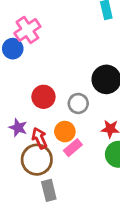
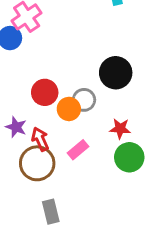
orange circle: (65, 132) -> (69, 109), moved
gray rectangle: (49, 190) -> (51, 212), moved

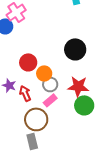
gray circle: (84, 100) -> (50, 84), moved
red star: (120, 129) -> (78, 86), size x1.5
brown circle: (37, 163) -> (36, 119), moved

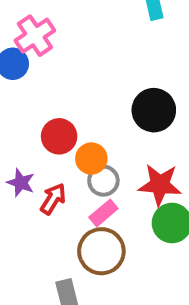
red arrow: (25, 93) -> (53, 199), turned 56
brown circle: (36, 119) -> (101, 251), moved

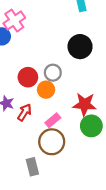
black circle: (154, 110) -> (80, 47), moved
gray circle: (103, 181) -> (53, 73), moved

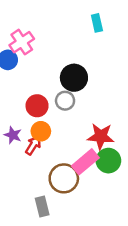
black circle: (80, 47) -> (74, 78), moved
orange circle: (46, 90) -> (41, 131), moved
pink rectangle: (53, 120) -> (85, 162), moved, size x1.5

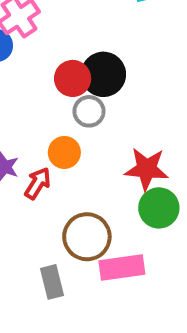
red circle: (37, 106) -> (73, 78), moved
orange circle: (41, 131) -> (64, 152), moved
pink rectangle: (85, 162) -> (122, 268), moved, turned 32

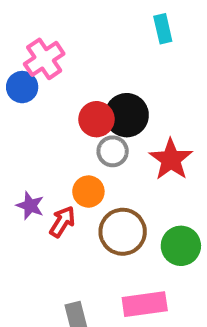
red star: (147, 169) -> (171, 159), moved, turned 30
brown circle: (87, 237) -> (123, 232), moved

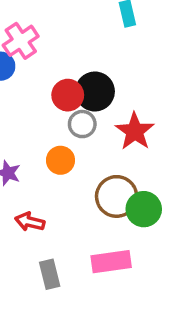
red arrow: (62, 222) -> (30, 222), moved, turned -108
brown circle: (123, 232) -> (117, 196), moved

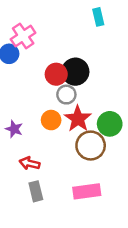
red star: (135, 131) -> (78, 119), moved
green circle: (144, 209) -> (110, 124), moved
gray rectangle: (50, 274) -> (36, 191), moved

